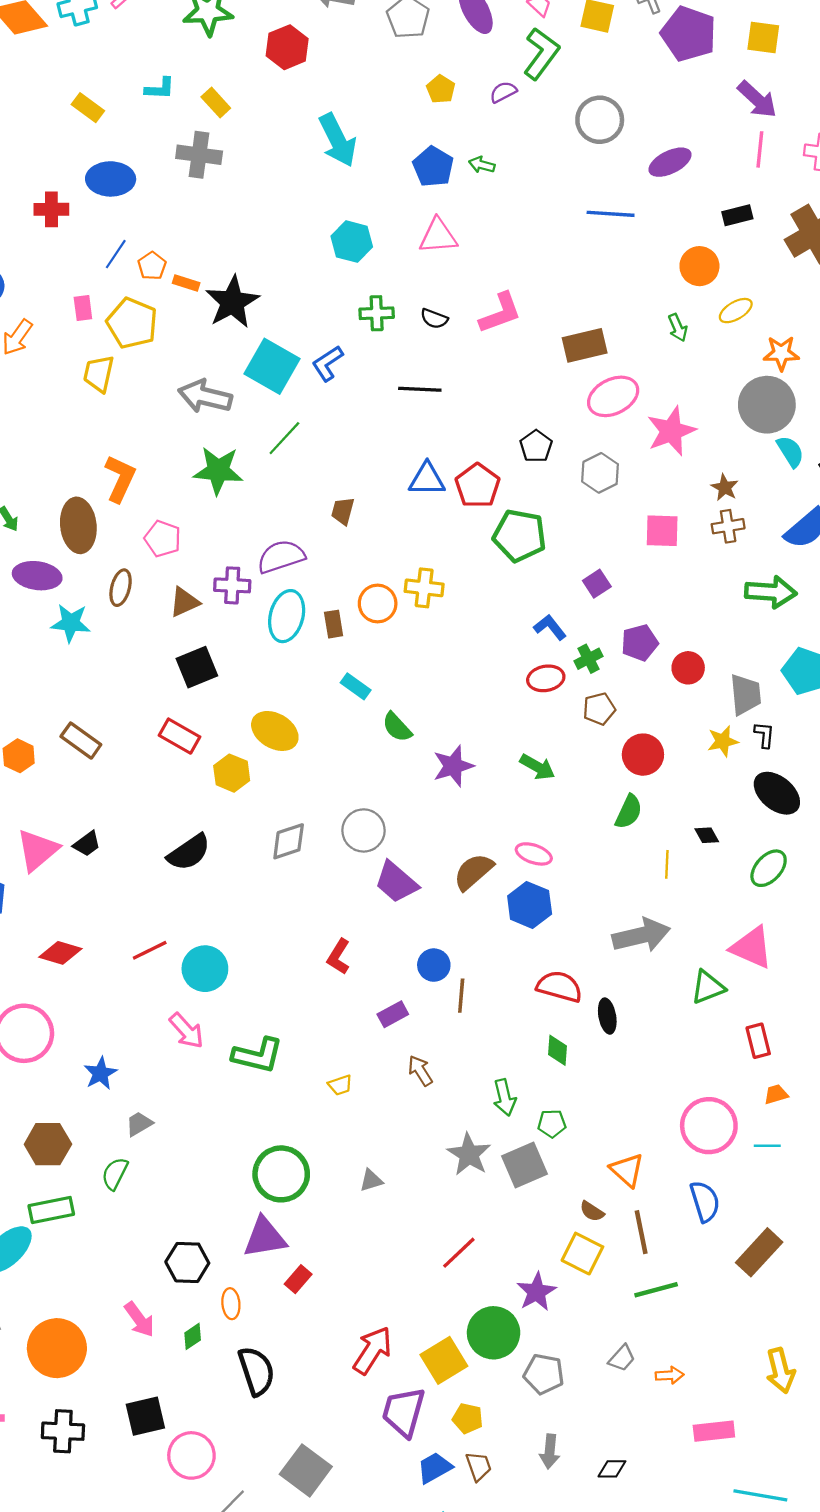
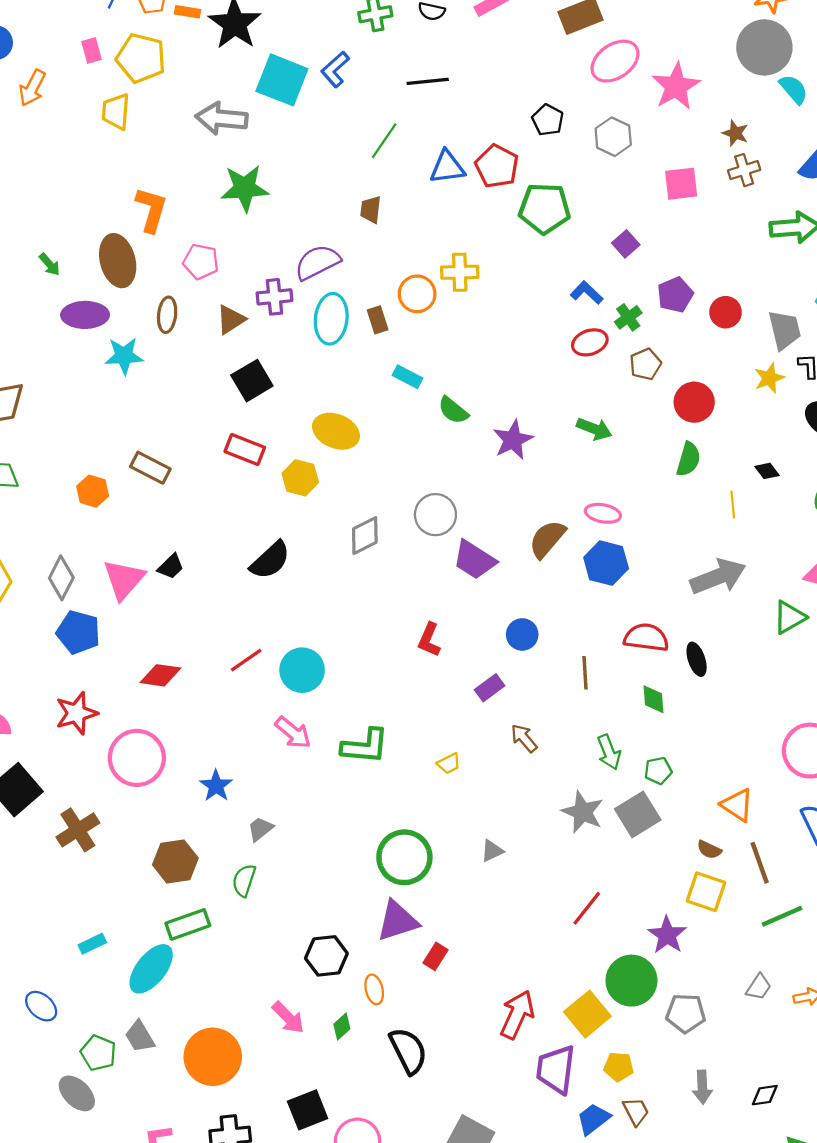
green line: (284, 438) -> (384, 141), moved
brown line: (461, 996) -> (585, 673), moved

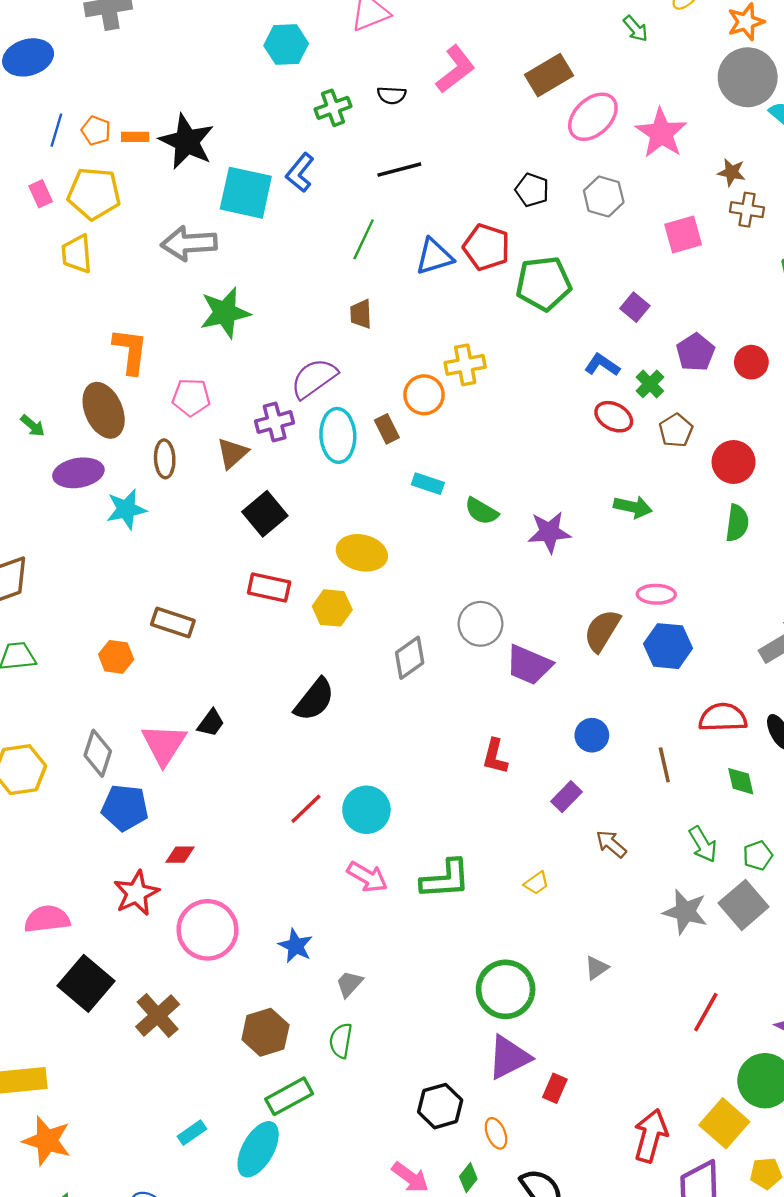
brown cross: (744, 170) -> (747, 210), turned 36
red ellipse: (590, 342) -> (614, 417), turned 56
purple star: (513, 440) -> (549, 532), turned 30
red diamond: (160, 675) -> (180, 855), moved, size x0.7

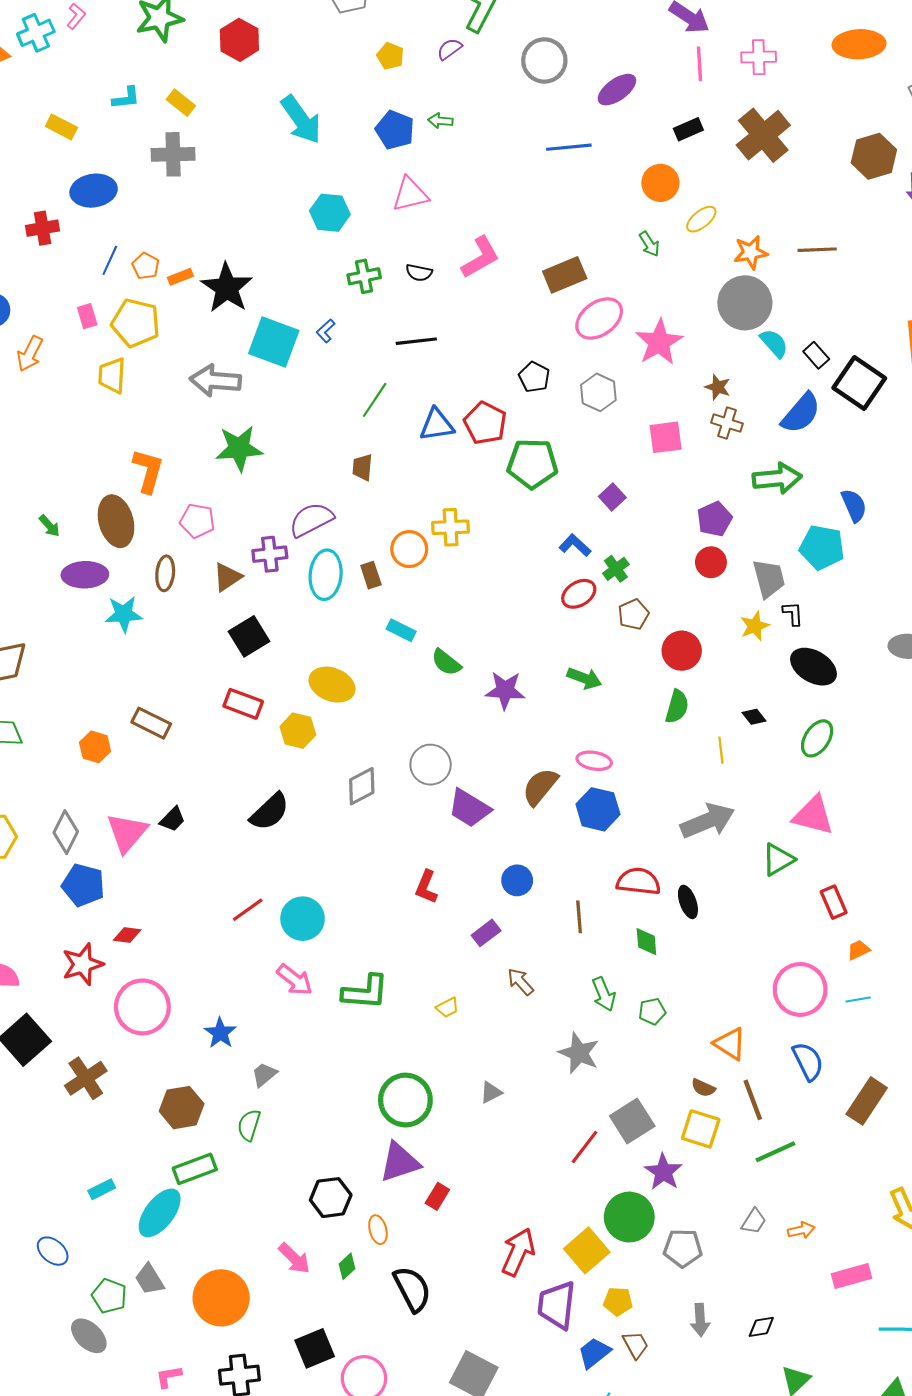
orange rectangle: (135, 137) -> (180, 277), turned -30
blue L-shape: (300, 173) -> (326, 331), size x0.7
purple pentagon: (696, 352) -> (715, 519), moved
red ellipse: (614, 417) -> (579, 594), turned -68
gray square: (744, 905) -> (632, 1121), moved

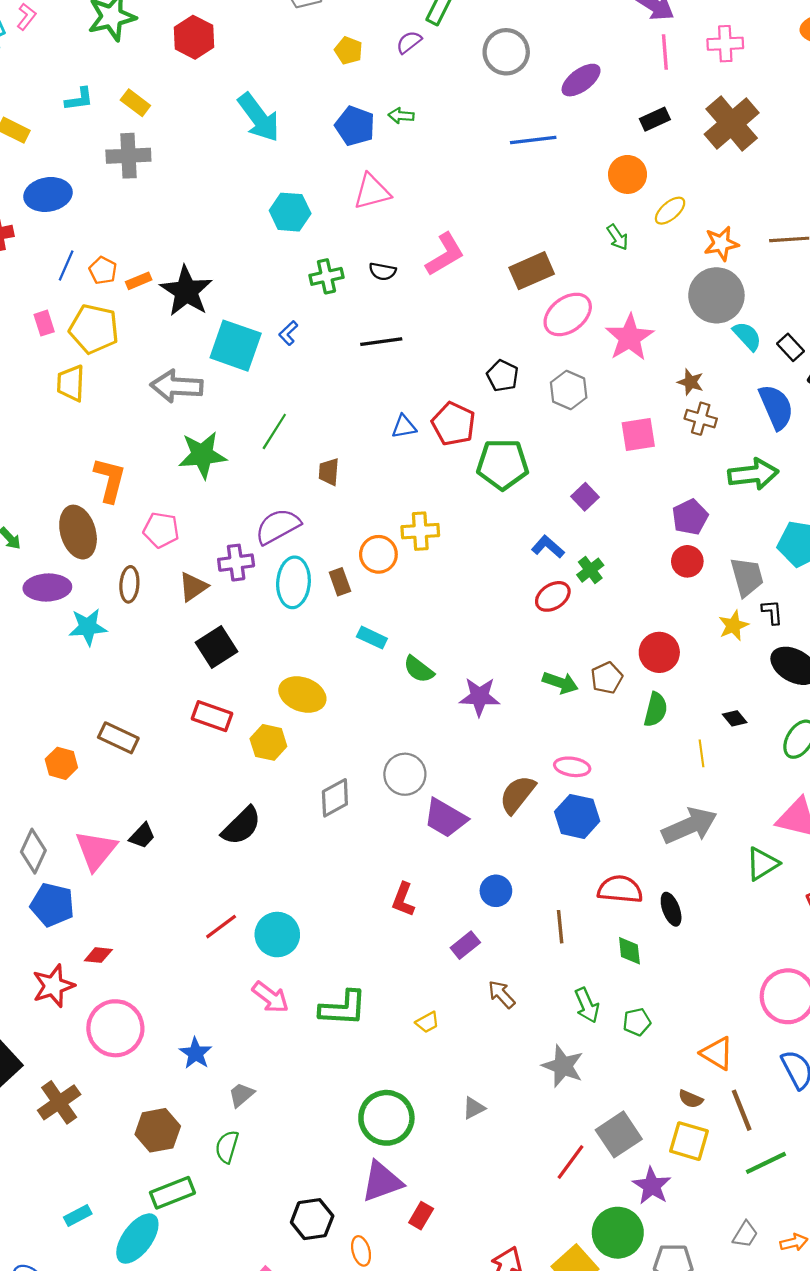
green line: (375, 400) -> (274, 431), moved
blue semicircle: (801, 413) -> (776, 407), turned -63
blue triangle: (437, 425) -> (404, 427), size x0.7
brown pentagon: (633, 614) -> (607, 678), moved

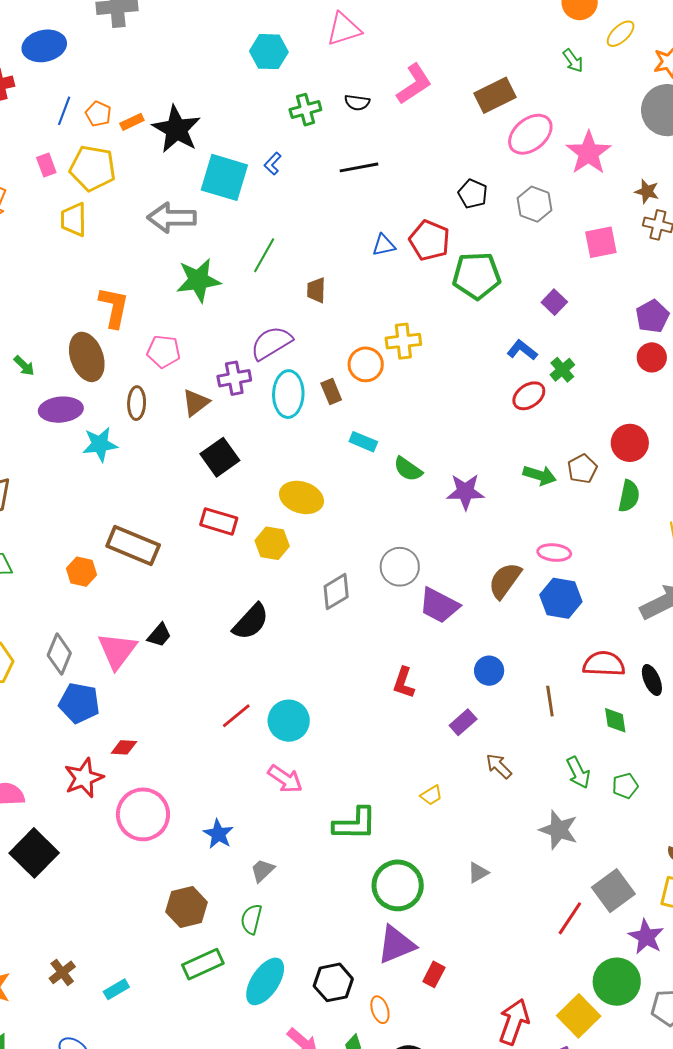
brown rectangle: (118, 738) -> (133, 546), size x1.4
green L-shape: (343, 1008) -> (355, 824), moved
brown cross: (59, 1102) -> (62, 972), moved, size x0.7
cyan ellipse: (137, 1239) -> (265, 981), moved

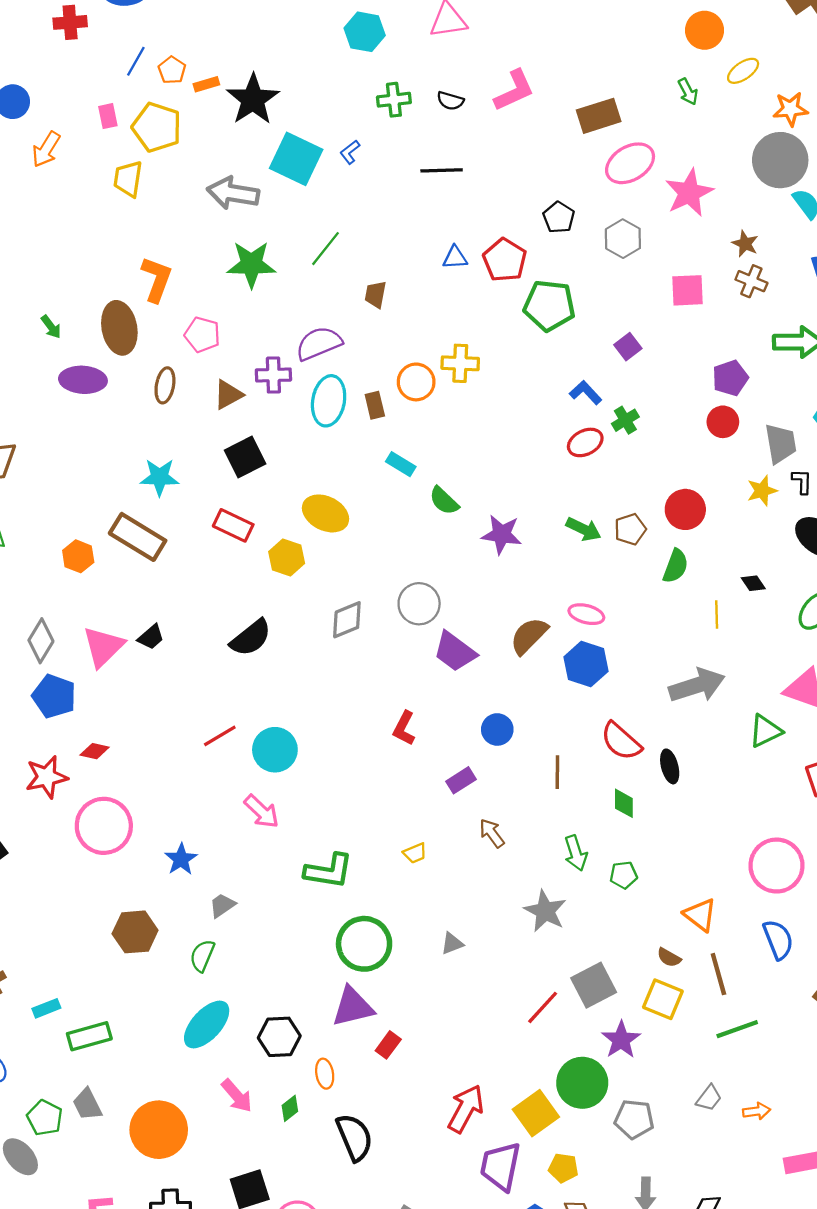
cyan star: (100, 444) -> (160, 477), moved
red semicircle: (604, 664) -> (621, 741), turned -150
green rectangle: (203, 964) -> (89, 1036), moved

